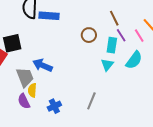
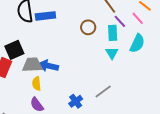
gray trapezoid: (25, 77) -> (32, 65), moved, turned -60
yellow semicircle: (32, 90) -> (37, 84), moved
gray line: (91, 101) -> (103, 92), turned 42
blue cross: (54, 106) -> (76, 101), moved

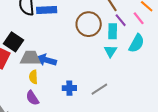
brown circle: (88, 27) -> (89, 24), size x1.6
black square: (14, 50) -> (14, 42), turned -36
blue cross: (76, 101) -> (69, 88), moved, turned 32

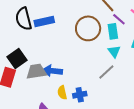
black square: (14, 42) -> (17, 58), turned 30
yellow semicircle: (33, 77) -> (62, 93), moved
gray line: (99, 89) -> (106, 72), moved

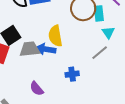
cyan rectangle: (113, 31) -> (99, 13), moved
yellow semicircle: (62, 93) -> (55, 36), moved, size x1.5

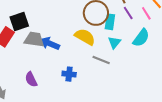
yellow semicircle: (55, 36) -> (85, 37), moved, turned 115
gray line: (100, 53) -> (101, 60), turned 48

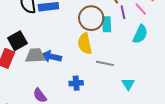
purple line: (128, 13) -> (123, 12), turned 32
yellow semicircle: (85, 37) -> (85, 44), turned -120
cyan triangle: (114, 43) -> (128, 84), moved

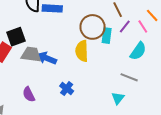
purple line: (123, 12) -> (125, 27), turned 40
gray line: (105, 63) -> (129, 77), moved
blue cross: (76, 83) -> (67, 89), turned 32

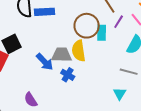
gray trapezoid: (31, 54) -> (62, 55), moved
blue arrow: (47, 58) -> (45, 62), turned -150
blue cross: (67, 89) -> (68, 75), moved

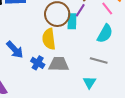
purple line: (119, 22) -> (80, 10), moved
gray trapezoid: (62, 55) -> (59, 64), moved

